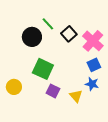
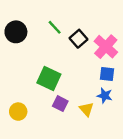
black circle: (32, 37) -> (16, 32), moved
blue square: (94, 65) -> (107, 74), turned 32
yellow circle: (14, 87) -> (18, 112), moved

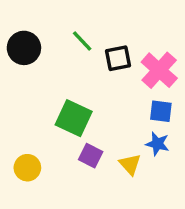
black square: (79, 39) -> (118, 58), turned 30

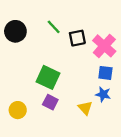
purple square: (91, 156) -> (50, 102), moved

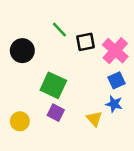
black circle: (15, 31) -> (22, 51), moved
blue square: (105, 73) -> (116, 80), turned -32

